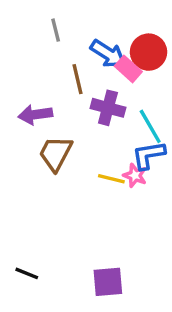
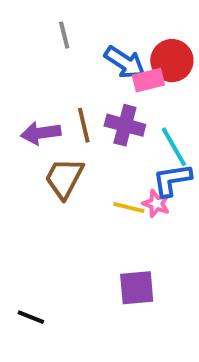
pink rectangle: (128, 69) -> (148, 80), turned -56
brown line: (78, 79) -> (84, 125), moved
purple square: (108, 282) -> (137, 288), moved

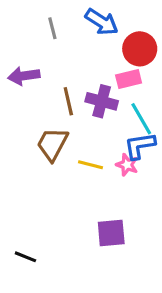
blue arrow: (125, 62) -> (102, 22), moved
pink rectangle: (148, 80) -> (129, 79), moved
purple arrow: (41, 133) -> (24, 76), moved
yellow line: (129, 207) -> (90, 165), moved

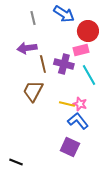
purple arrow: (24, 76) -> (27, 48), moved
blue L-shape: (140, 146) -> (78, 121), moved, turned 60
yellow line: (90, 165) -> (67, 104), moved
purple square: (111, 233) -> (70, 147), turned 30

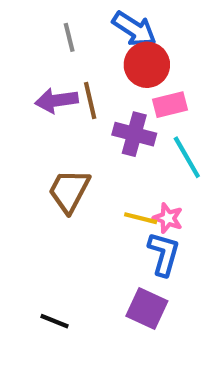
red circle: (88, 31) -> (147, 65), moved
brown line: (43, 64) -> (90, 100), moved
blue L-shape: (78, 121) -> (164, 254), turned 55
black line: (16, 162) -> (54, 321), moved

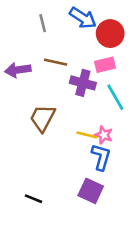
red circle: (147, 65) -> (110, 34), moved
purple arrow: (57, 100) -> (18, 70), moved
brown line: (90, 100) -> (56, 62), turned -65

